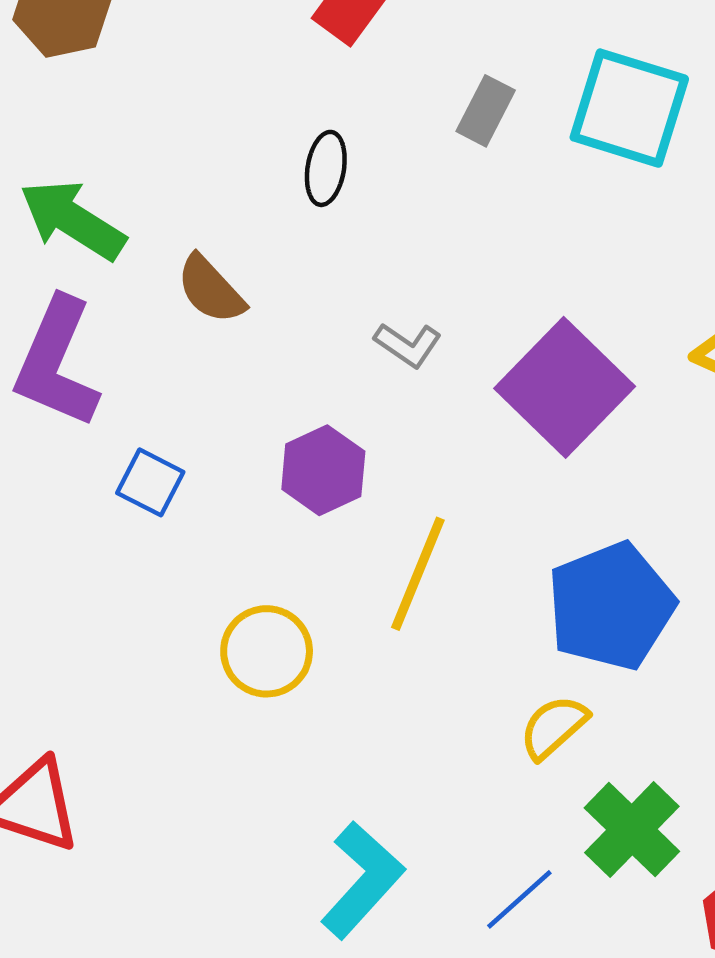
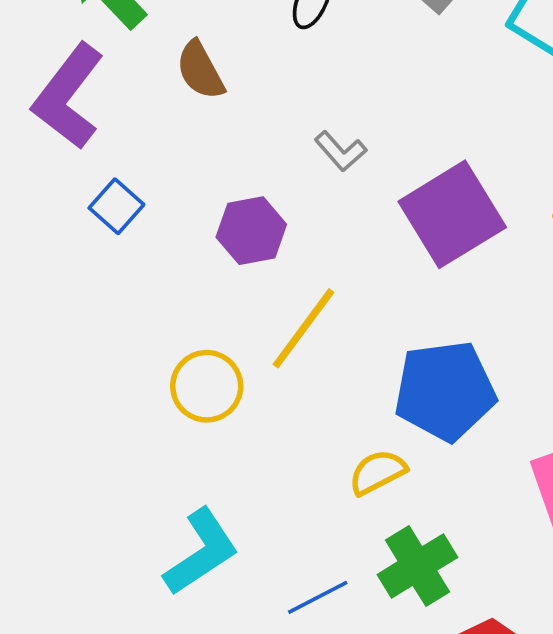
yellow circle: (267, 651) -> (207, 386), moved

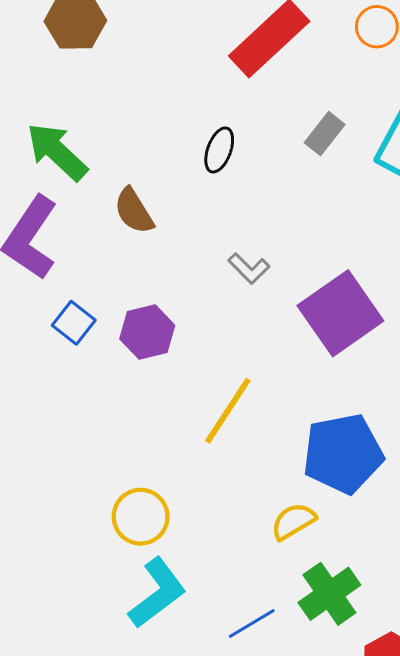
purple hexagon: (251, 231) -> (147, 332), moved
yellow circle: (207, 386) -> (141, 517), moved

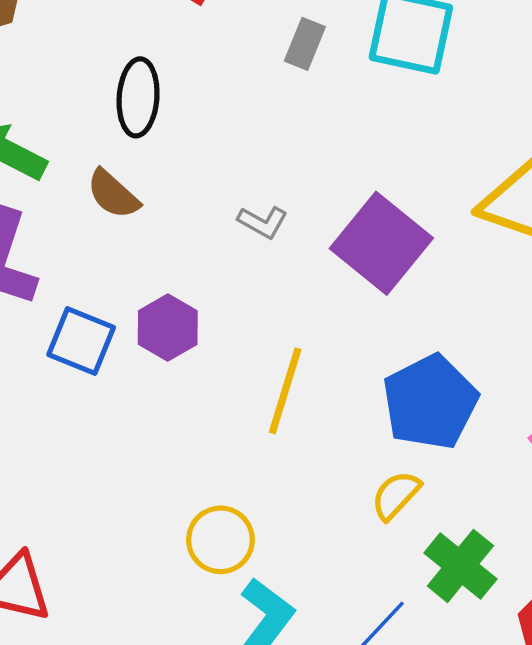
black ellipse: (219, 150) -> (138, 97), moved, size x1.4
blue square: (74, 323) -> (81, 341), size x1.4

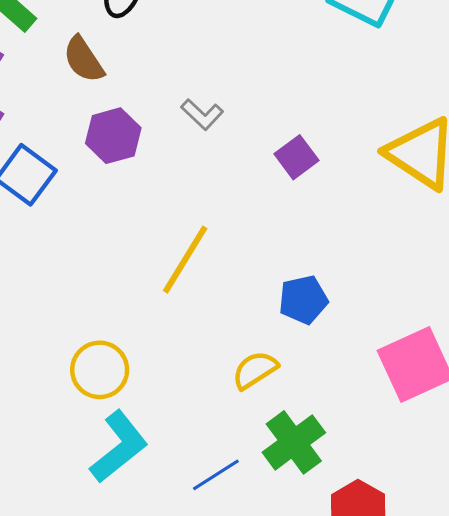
purple square: (381, 243) -> (297, 157), size x0.5
purple hexagon: (168, 328) -> (113, 136), moved
blue pentagon: (430, 402) -> (303, 300), size x0.6

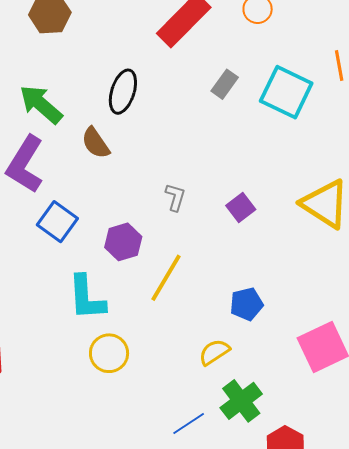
gray L-shape: (202, 114) -> (175, 197), moved, turned -116
purple hexagon: (113, 136) -> (123, 242), moved
cyan L-shape: (119, 447) -> (87, 298), moved, turned 126

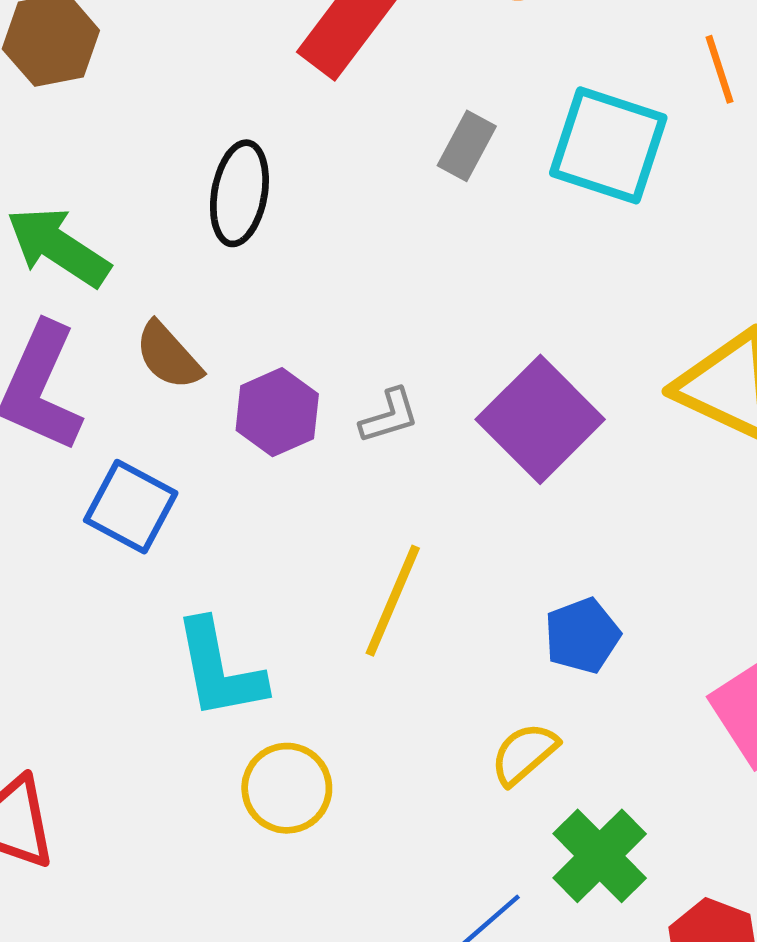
brown semicircle: (96, 143) -> (168, 356), moved
gray L-shape: (175, 197) -> (389, 416), turned 64
purple square: (241, 207) -> (540, 419), size x1.8
purple hexagon: (123, 242) -> (277, 412), moved

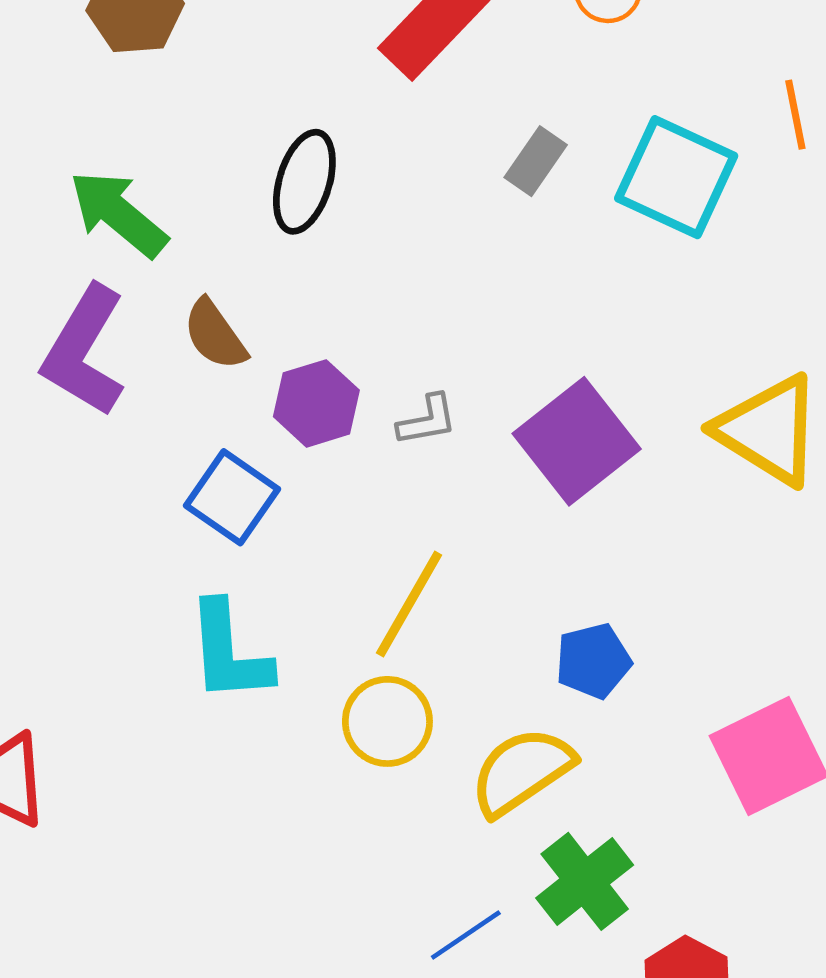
blue square: (131, 507) -> (232, 497), moved
yellow semicircle: (524, 754) -> (522, 771), size x1.5
yellow circle: (287, 788) -> (387, 721), moved

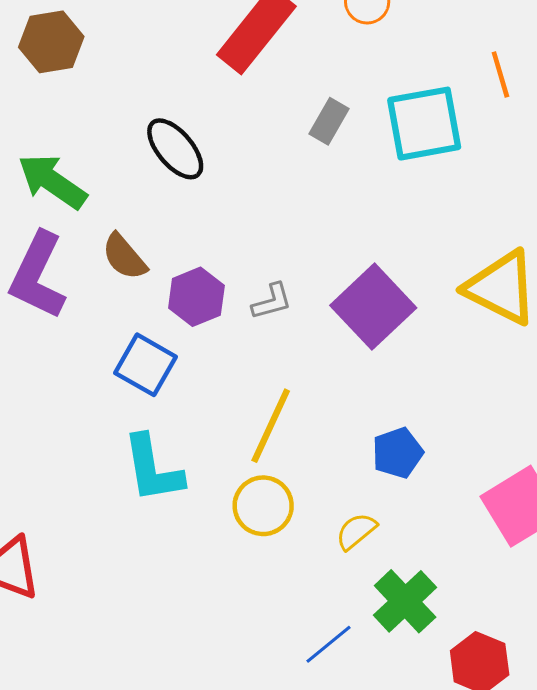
cyan square: (676, 177) -> (424, 124), turned -30
black ellipse: (304, 182) -> (175, 149), turned -52
yellow semicircle: (522, 771) -> (356, 531), size x0.6

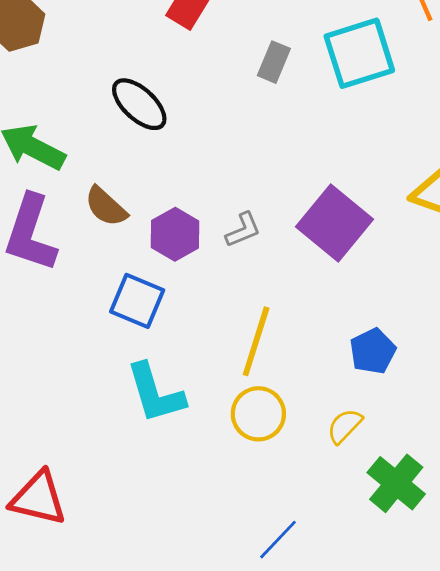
blue line: (329, 644) -> (278, 540), moved

